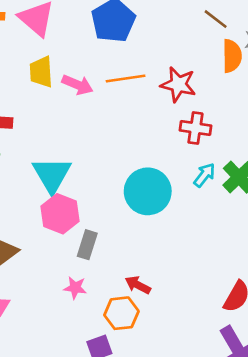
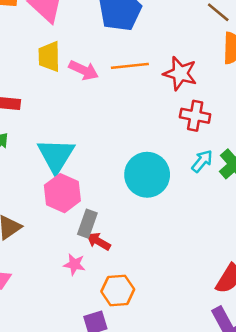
red arrow: (138, 285) -> (98, 241), moved

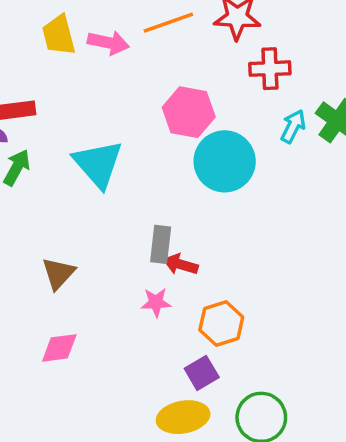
pink hexagon: (62, 193) -> (189, 112), moved

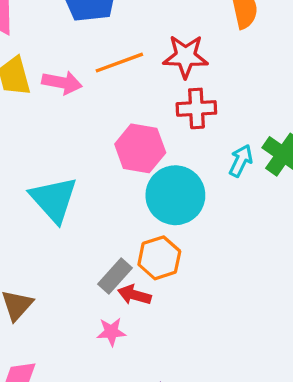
red cross: (270, 69) -> (196, 108), moved
gray rectangle: (161, 244) -> (115, 276), turned 36
orange hexagon: (221, 323) -> (159, 258), moved

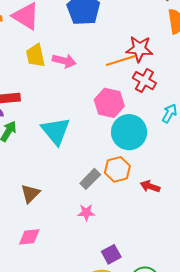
orange line: (119, 63) -> (120, 61), moved
red cross: (196, 108) -> (144, 81), turned 30
red arrow: (134, 295) -> (150, 186), moved

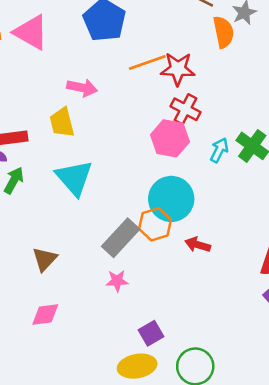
yellow trapezoid: (36, 55) -> (62, 123), moved
orange line: (120, 61) -> (147, 63), moved
pink hexagon: (109, 103) -> (170, 138), moved
cyan circle: (129, 132) -> (171, 199), moved
gray rectangle: (90, 179) -> (121, 238), size x1.4

